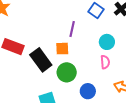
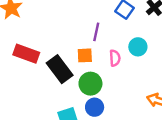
pink semicircle: (105, 62) -> (115, 58), moved
blue circle: (88, 91) -> (95, 107), moved

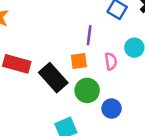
blue circle: (95, 107) -> (112, 109), moved

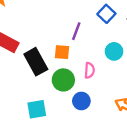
pink semicircle: (111, 61) -> (89, 70), moved

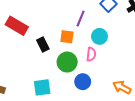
cyan circle: (114, 51) -> (99, 36), moved
black rectangle: (36, 62) -> (43, 45), size x0.6

